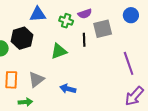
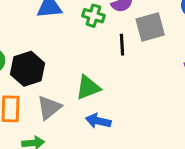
black hexagon: (22, 38) -> (28, 69), moved
green triangle: (59, 51) -> (88, 88), moved

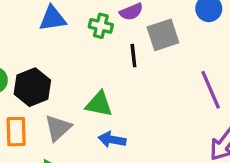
green triangle: (88, 88) -> (99, 104), turned 36

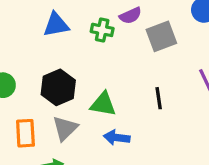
black line: (133, 56) -> (159, 98), moved
black hexagon: (32, 87) -> (58, 87), moved

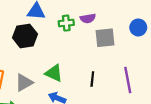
green cross: (102, 30) -> (66, 23), turned -32
black hexagon: (58, 87) -> (25, 36), moved

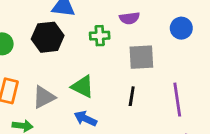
green cross: (66, 23) -> (100, 36), moved
blue circle: (138, 27) -> (181, 28), moved
gray square: (105, 38) -> (141, 57), moved

